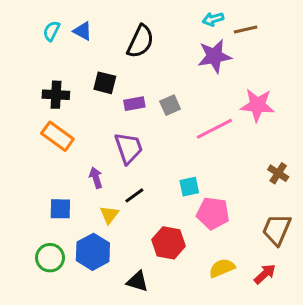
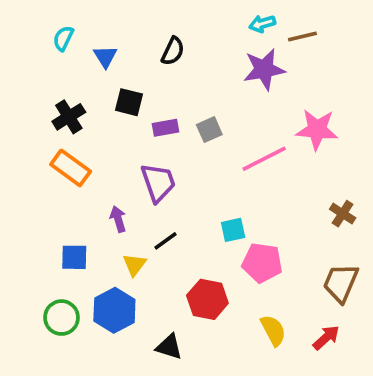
blue triangle: (83, 31) -> (105, 57), moved, turned 30
black semicircle: (140, 41) -> (173, 51), size x0.7
black cross: (56, 95) -> (69, 117), turned -35
yellow semicircle: (222, 268) -> (273, 330), turned 85

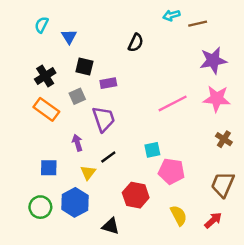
black semicircle: (173, 51) -> (136, 43), moved
purple star: (264, 69) -> (213, 61), moved
gray square: (209, 130) -> (77, 96), moved
pink star: (317, 130) -> (217, 99), moved

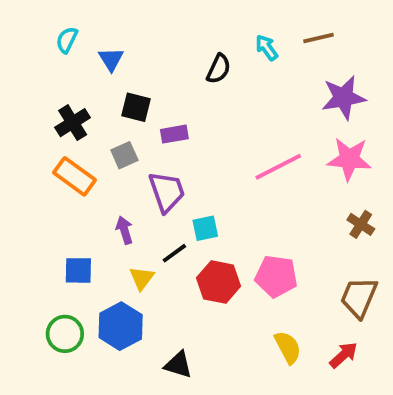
cyan arrow: (171, 15) -> (267, 48), moved, turned 70
cyan square: (152, 150) -> (205, 228), moved
red hexagon: (136, 195) -> (219, 282), moved

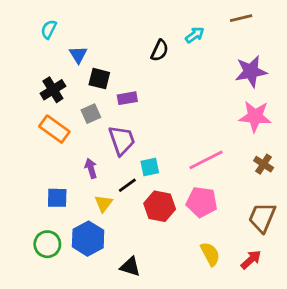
brown line: (318, 38) -> (241, 18), moved
cyan arrow: (267, 48) -> (195, 35), turned 90
blue triangle: (111, 59) -> (78, 55), moved
pink line: (278, 167) -> (206, 160), moved

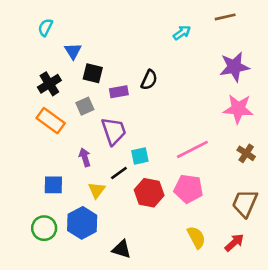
black semicircle: (160, 50) -> (149, 80), moved

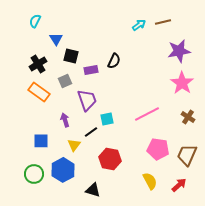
brown line: (225, 17) -> (163, 22), moved
pink star: (238, 109) -> (182, 83), turned 30
pink pentagon: (188, 189) -> (158, 149), moved
red hexagon: (149, 193) -> (110, 159), moved

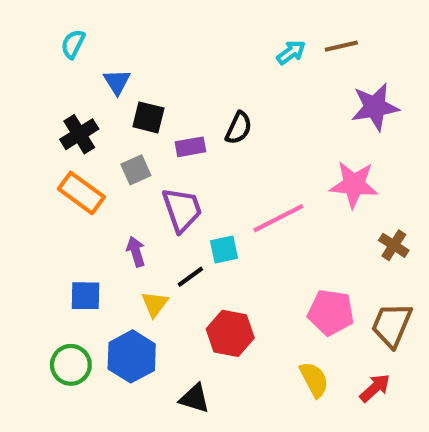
pink star: (182, 83) -> (354, 185), moved, turned -30
pink line: (147, 114) -> (278, 218), moved

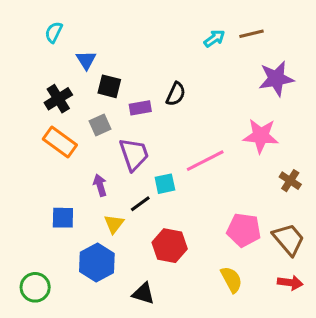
brown trapezoid: (392, 325) -> (289, 239), turned 117
green circle: (71, 365) -> (35, 287), moved
red arrow: (375, 388) -> (290, 283), moved, turned 50

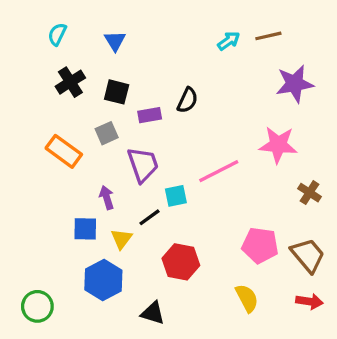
blue triangle: (86, 60) -> (115, 41), moved
black cross: (58, 99) -> (70, 82), moved
blue square: (63, 218) -> (85, 229), moved

